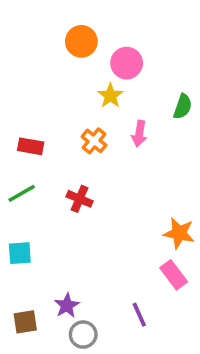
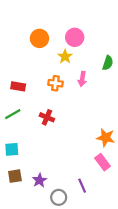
orange circle: (81, 41) -> (39, 38), moved
orange cross: (94, 141) -> (55, 83), turned -32
brown square: (25, 322) -> (15, 176), moved
gray circle: (83, 335) -> (59, 197), moved

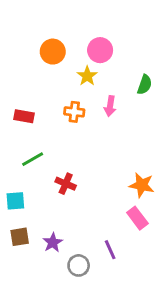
green line: (13, 114) -> (33, 159), moved
red cross: (47, 117) -> (66, 184), moved

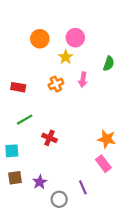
orange cross: (74, 112) -> (56, 84), turned -32

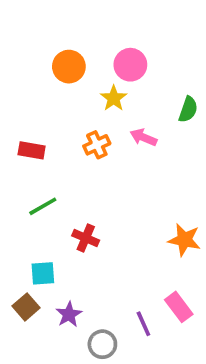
pink arrow: (83, 80) -> (143, 137), turned 104
cyan square: (12, 151) -> (43, 273), moved
pink rectangle: (103, 164) -> (179, 307), moved
brown square: (15, 178) -> (26, 307), turned -32

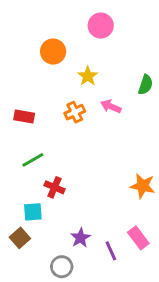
pink circle: (130, 65) -> (101, 26), moved
red cross: (86, 238) -> (54, 187), moved
purple star: (69, 314) -> (80, 238), moved
gray circle: (102, 344) -> (62, 267), moved

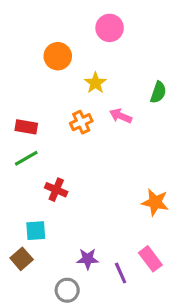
green line: (33, 160) -> (26, 158), moved
red cross: (54, 187) -> (56, 190), moved
purple star: (80, 238) -> (88, 259), turned 30

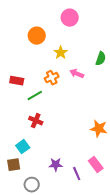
green line: (26, 158) -> (35, 96), moved
cyan square: (36, 231) -> (23, 147), turned -32
brown square: (22, 259) -> (14, 165), turned 32
gray circle: (67, 290) -> (32, 185), moved

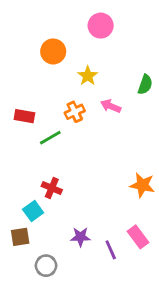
red cross: (36, 121) -> (52, 188), moved

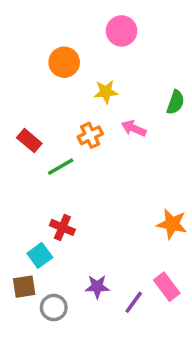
yellow star: (88, 76) -> (106, 92), turned 30
red rectangle: (24, 116) -> (29, 141), turned 30
purple line: (111, 250) -> (134, 302), turned 60
gray circle: (46, 266) -> (54, 308), moved

